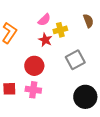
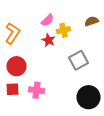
brown semicircle: (88, 21) -> (92, 21), turned -88
red circle: (34, 66) -> (16, 66), moved

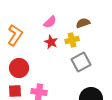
brown semicircle: (92, 21) -> (83, 23), moved
yellow cross: (64, 30) -> (72, 40), moved

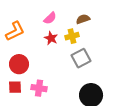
orange L-shape: (15, 35) -> (15, 31), turned 30

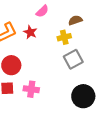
pink semicircle: (50, 18) -> (42, 11), moved
red star: (51, 38) -> (30, 32), moved

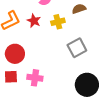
yellow cross: (64, 37) -> (58, 22), moved

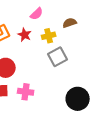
gray square: (77, 48) -> (58, 57), moved

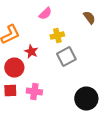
brown semicircle: (70, 23) -> (89, 18), moved, turned 72
red star: (25, 35) -> (31, 52), moved

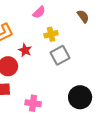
pink cross: (34, 92) -> (33, 103), moved

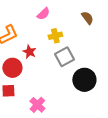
black circle: (80, 97) -> (84, 80), moved
pink cross: (33, 103) -> (37, 105), turned 35

